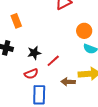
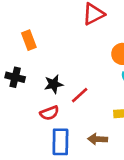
brown arrow: (68, 82) -> (98, 139), moved

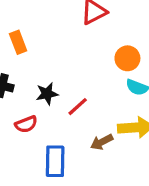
red semicircle: (49, 113) -> (26, 124), moved
brown arrow: (98, 139) -> (102, 142), moved, turned -30

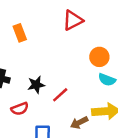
orange rectangle: (18, 42) -> (20, 33), moved

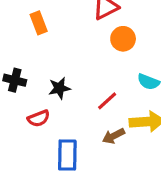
orange circle: (99, 57) -> (123, 39), moved
red line: (60, 95) -> (107, 101), moved

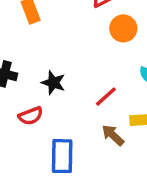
black star: (59, 88) -> (53, 83), turned 30
brown arrow: (113, 136) -> (113, 135), turned 70

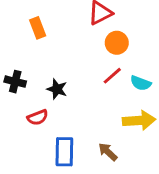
red line: (106, 97) -> (112, 76), moved
brown arrow: (113, 135) -> (108, 152), moved

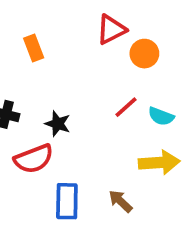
orange circle: (117, 43) -> (144, 54), moved
red semicircle: (38, 117) -> (34, 159), size x1.5

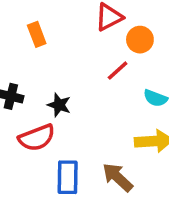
red line: (126, 107) -> (118, 71), moved
brown arrow: (120, 201) -> (118, 177), size x1.4

